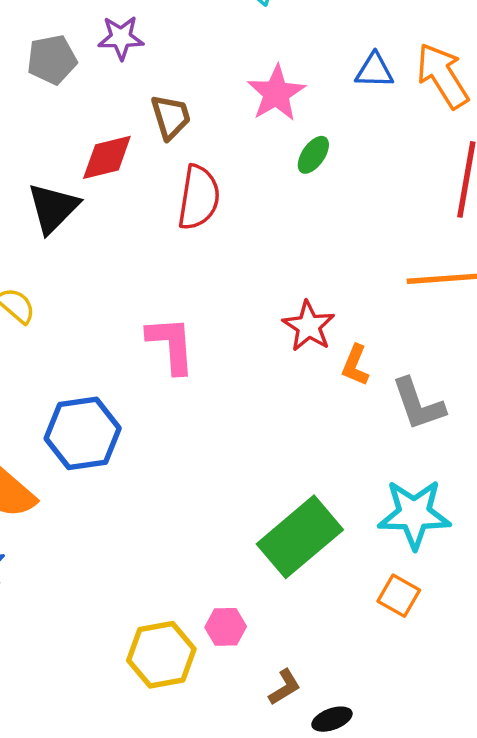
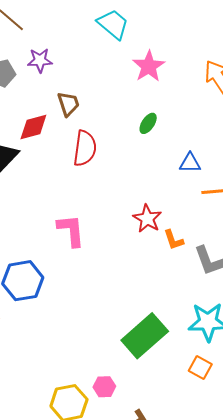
blue triangle: (374, 71) -> (190, 163), moved
pink star: (276, 93) -> (149, 66), moved
orange L-shape: (355, 365) -> (174, 240), turned -40

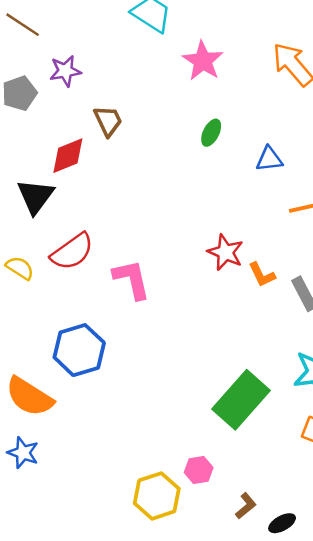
red semicircle: (85, 148) -> (72, 252), moved, turned 54
blue triangle: (190, 163) -> (269, 159), moved

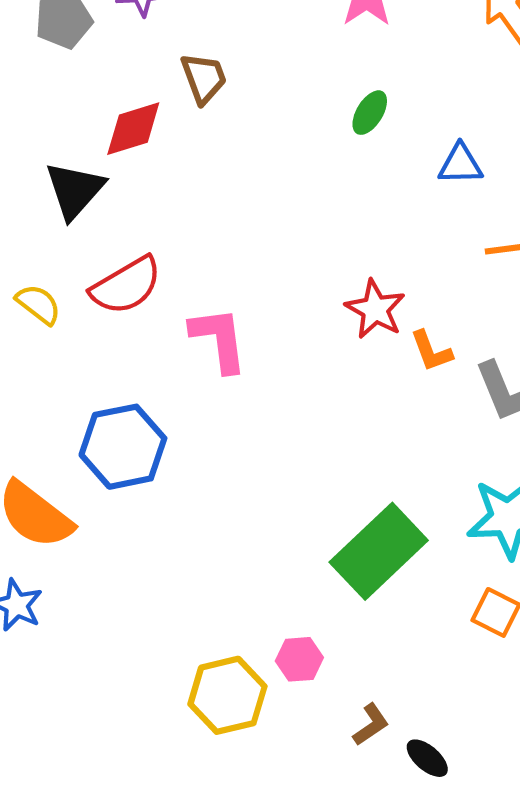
black ellipse: (282, 523) -> (427, 758), turned 64

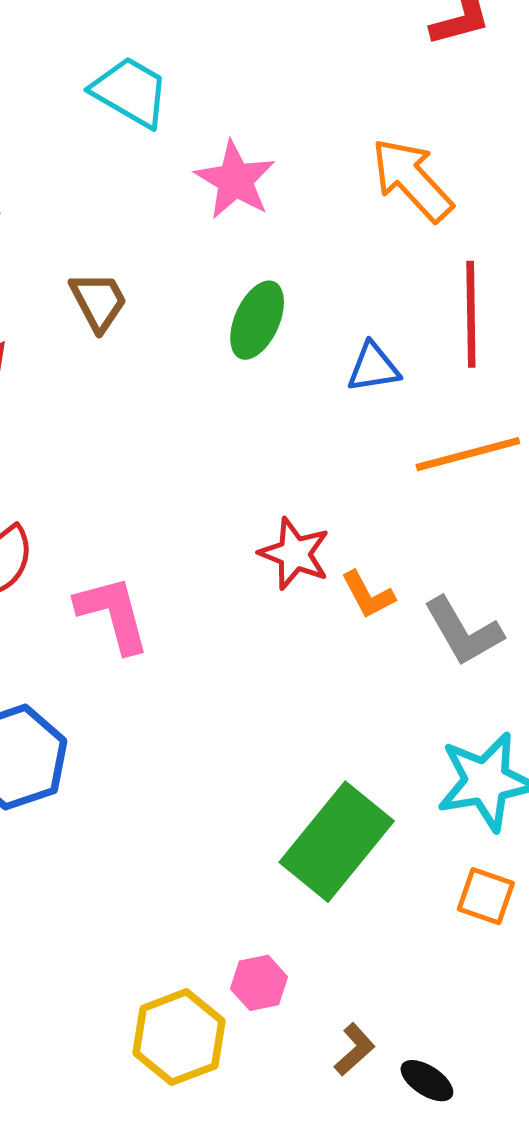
brown trapezoid: (204, 78) -> (98, 301), moved
green ellipse: (370, 113) -> (257, 320), size x1.4

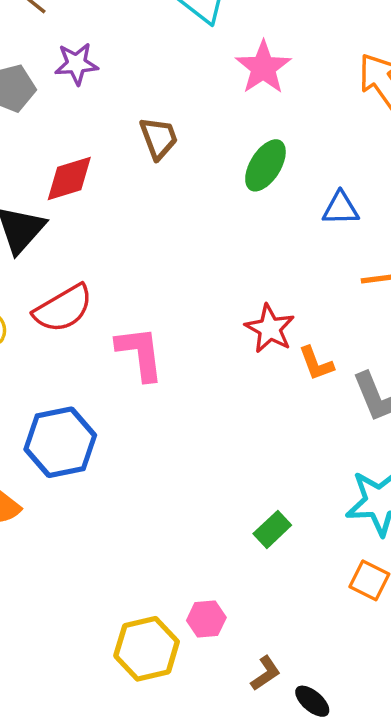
green rectangle: (337, 842) -> (272, 529), size x0.5

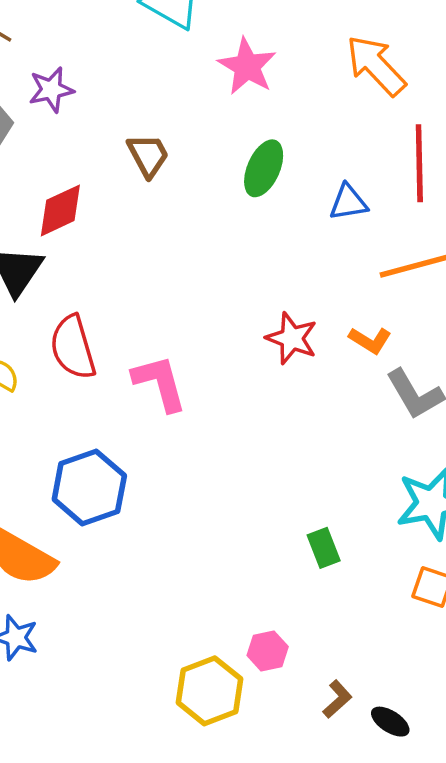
red semicircle: (63, 309) -> (73, 347), turned 112
orange L-shape: (316, 363) -> (370, 340), moved, turned -30
green rectangle: (272, 529) -> (324, 548), turned -60

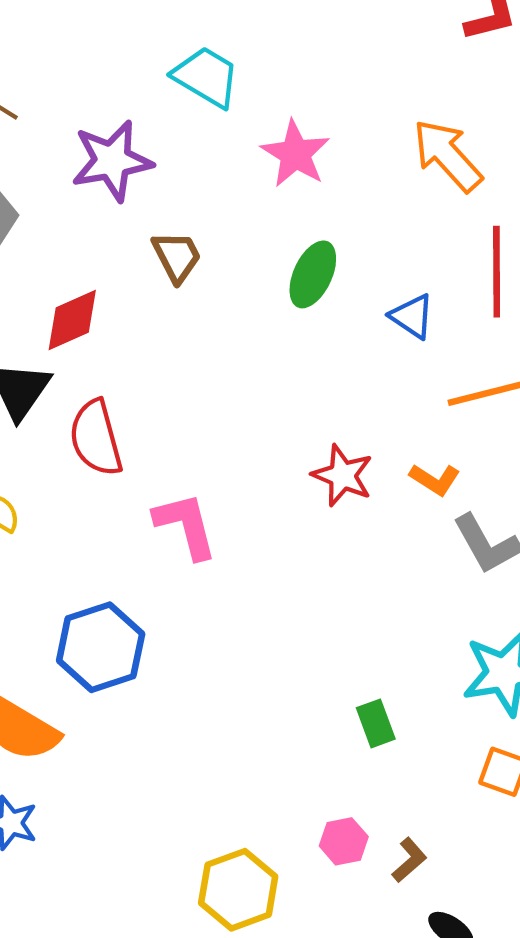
purple star: (51, 90) -> (112, 161), moved, size x1.5
blue triangle: (348, 202) -> (412, 316), turned 42
red semicircle: (73, 347) -> (96, 438), moved
pink hexagon: (268, 651) -> (344, 841), moved
brown L-shape: (337, 699) -> (409, 860), moved

